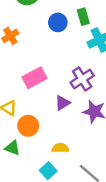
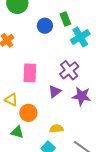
pink rectangle: (34, 78) -> (30, 73), turned -54

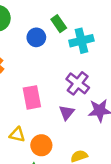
cyan cross: (80, 37) -> (81, 41), turned 30

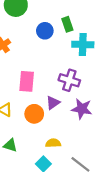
purple cross: (78, 83) -> (69, 80), turned -36
orange circle: (41, 145) -> (34, 114), moved

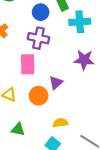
purple cross: (69, 80) -> (38, 38), moved
purple star: (82, 109) -> (84, 60), moved

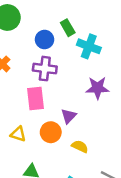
cyan cross: (80, 22) -> (89, 46), turned 30
yellow semicircle: (60, 123) -> (80, 146), moved, turned 40

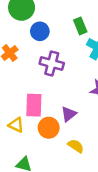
blue circle: (45, 39) -> (40, 31), moved
pink rectangle: (35, 98) -> (34, 105), moved

